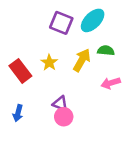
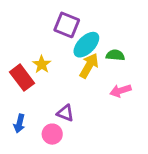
cyan ellipse: (93, 20) -> (86, 45), moved
yellow star: (49, 63) -> (42, 64), moved
pink circle: (64, 117) -> (52, 134), moved

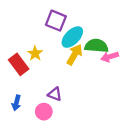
green semicircle: (115, 55) -> (96, 46), size x1.5
pink arrow: (121, 91) -> (110, 57), moved

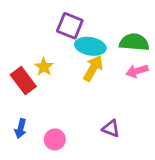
cyan ellipse: (72, 37) -> (90, 46), turned 55
green semicircle: (96, 46) -> (134, 42), moved
purple triangle: (55, 94) -> (111, 128), moved

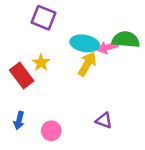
purple square: (70, 26) -> (43, 18), moved
pink arrow: (137, 71) -> (108, 47), moved

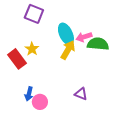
green semicircle: (126, 40) -> (98, 44), moved
cyan ellipse: (85, 43) -> (66, 34), turned 55
blue arrow: (19, 120) -> (29, 94), moved

